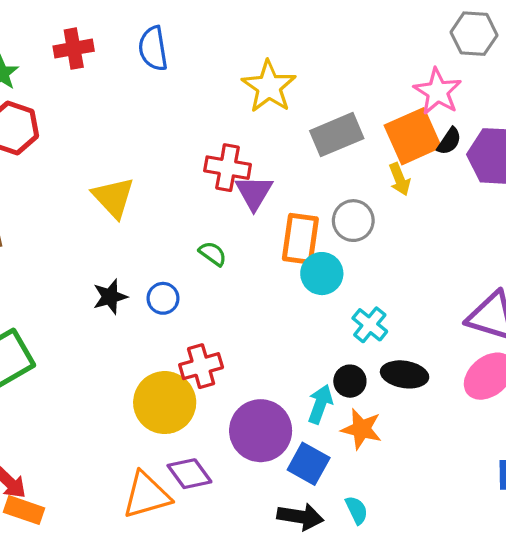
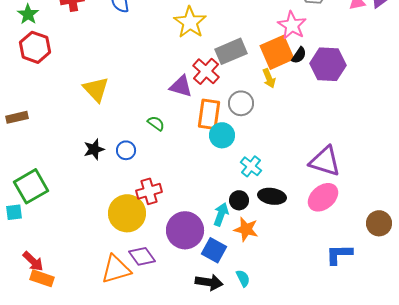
red cross: (228, 168) -> (206, 71), moved, turned 32
purple triangle: (254, 192) -> (181, 86), turned -45

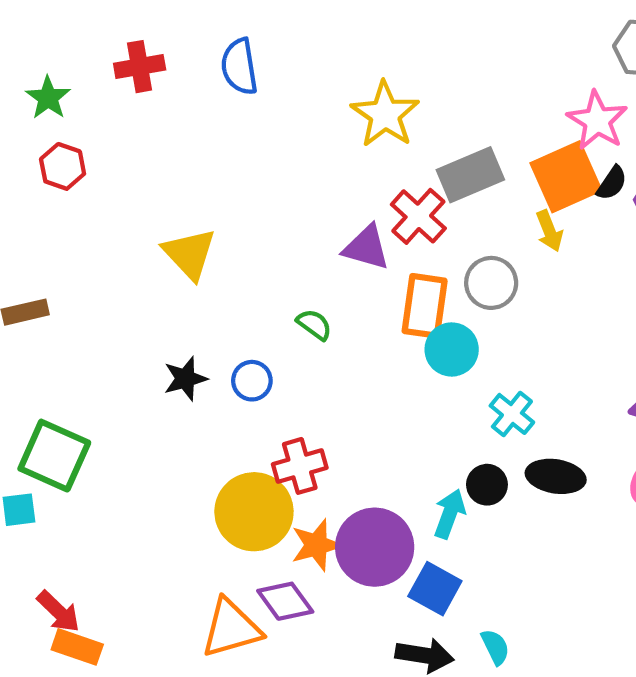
red hexagon: (35, 47) -> (63, 166), size x0.7
green square: (31, 186) -> (54, 456), turned -36
orange star: (246, 229) -> (316, 545), moved, turned -30

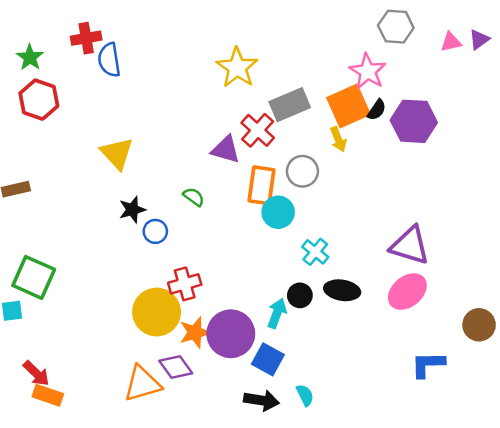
blue semicircle: (239, 67) -> (109, 60), moved
red hexagon: (63, 166) -> (39, 100), size x1.4
black star: (185, 379) -> (132, 210), moved

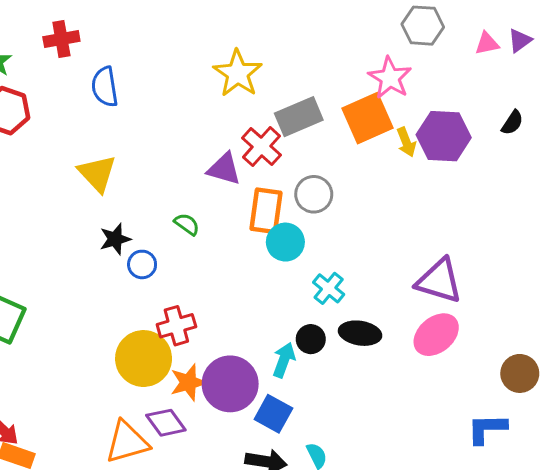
blue semicircle: (109, 60) -> (105, 87), moved
black semicircle: (377, 110) -> (512, 123), moved
yellow arrow: (338, 139) -> (406, 142), moved
blue L-shape: (428, 364) -> (487, 429), moved

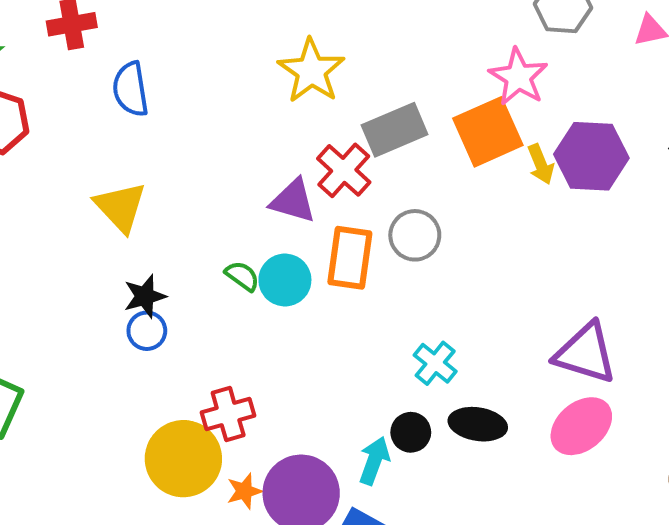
cyan circle: (285, 242) -> (285, 280), moved
blue circle: (142, 264) -> (147, 331), moved
orange star: (188, 382) -> (244, 491), size x0.7

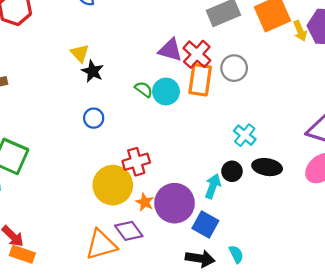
red cross: (344, 170) -> (197, 54), moved
yellow triangle: (120, 207) -> (80, 53), size x0.7
black star: (145, 296) -> (93, 71), moved, turned -30
orange star: (244, 491) -> (145, 202), turned -30

